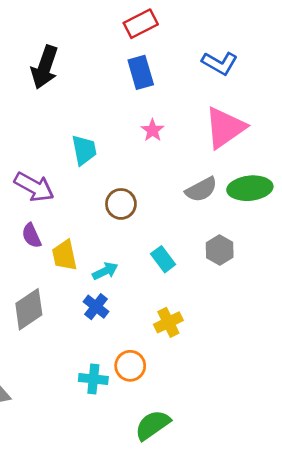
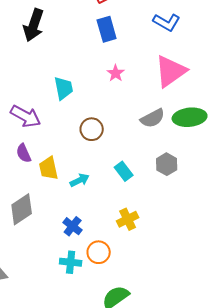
blue cross: (96, 307) -> (73, 226), moved

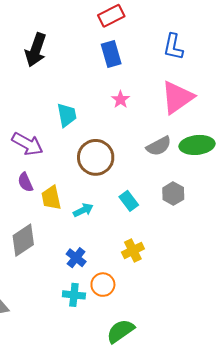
blue L-shape: (167, 22) -> (173, 47), turned 72
brown circle: (92, 129) -> (96, 157), size x1.5

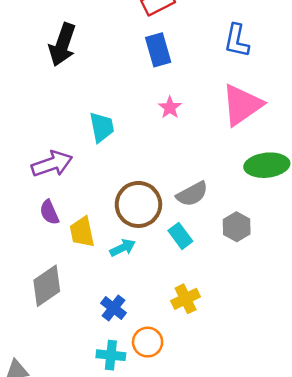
purple arrow: (27, 144) -> (52, 164), turned -48
gray semicircle: (159, 146) -> (192, 194), moved
brown circle: (96, 157) -> (138, 204), moved

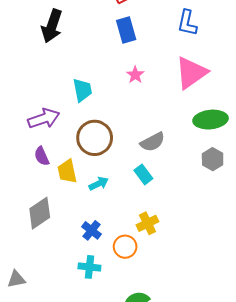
brown circle: (138, 204) -> (95, 138), moved
gray hexagon: (237, 227) -> (213, 159), moved
orange circle: (148, 342) -> (125, 247), moved

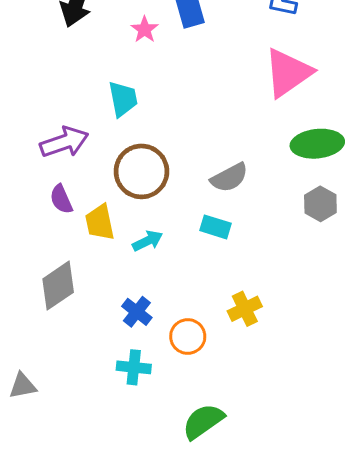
pink star: (135, 75) -> (145, 30), moved
cyan rectangle: (143, 174) -> (216, 227), turned -36
yellow cross: (147, 223) -> (245, 309), moved

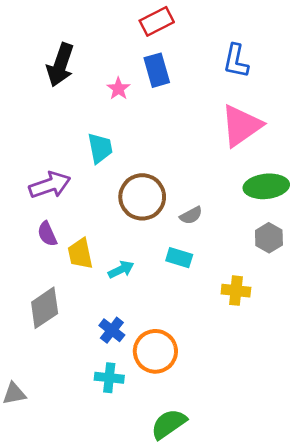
brown circle: (141, 171) -> (142, 197), moved
gray semicircle: (229, 178) -> (191, 215), size x0.7
yellow cross: (245, 309) -> (236, 291), moved, turned 32
orange circle: (188, 336) -> (155, 351), size x1.4

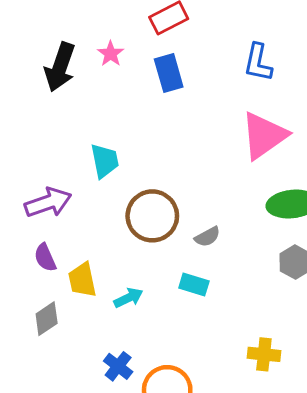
pink star: (118, 89) -> (111, 54), moved
yellow cross: (236, 291) -> (264, 354), moved
gray diamond: (45, 308) -> (47, 319), moved, size x0.7

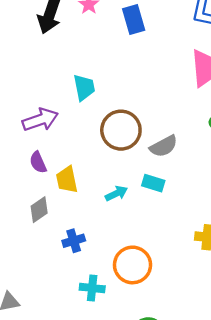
gray semicircle: (207, 237) -> (164, 146), size x1.4
cyan arrow: (128, 298) -> (116, 193), moved
blue cross: (118, 366) -> (74, 241), moved, turned 35

